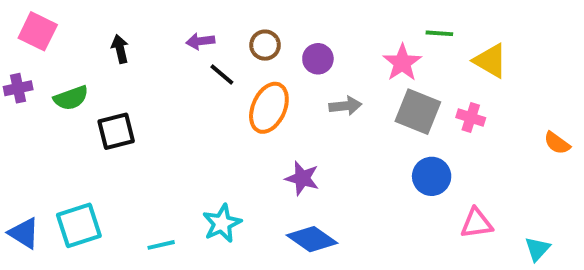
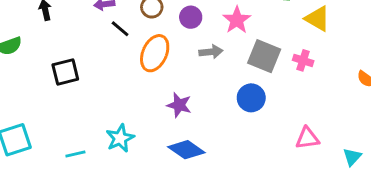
pink star: (402, 63) -> (237, 20), moved
black square: (116, 131) -> (65, 72), moved
blue circle: (432, 176) -> (251, 98), moved

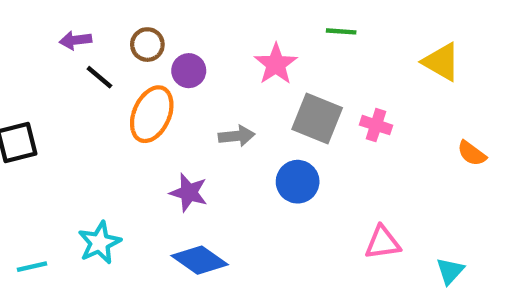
purple circle: (191, 17) -> (189, 71), moved
yellow triangle: (317, 19) -> (441, 62), moved
gray arrow: (211, 52) -> (237, 136), moved

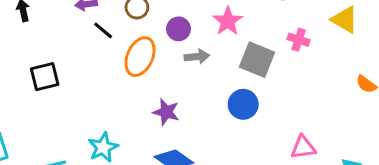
purple circle: (189, 71) -> (178, 29), moved
pink cross: (376, 125) -> (299, 40), moved
gray arrow: (237, 136) -> (197, 57), moved

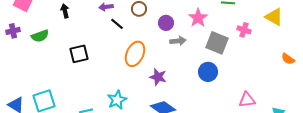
orange ellipse: (140, 57) -> (135, 54), moved

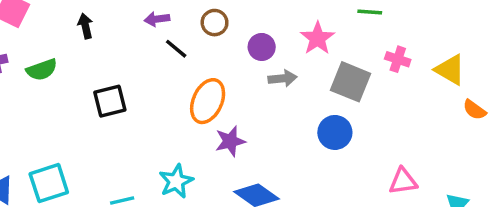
yellow triangle: (274, 17) -> (450, 70), moved
purple star: (158, 77) -> (230, 141), moved, turned -30

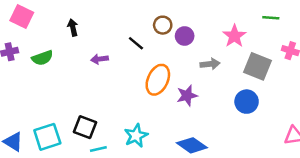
purple arrow: (157, 19) -> (100, 59), moved
purple circle: (262, 47) -> (185, 36), moved
black square: (110, 101) -> (85, 127), moved, turned 35
purple star: (230, 141) -> (187, 96), moved

